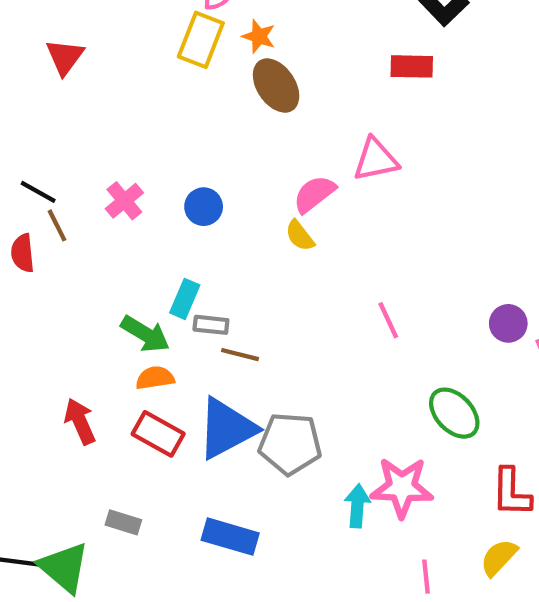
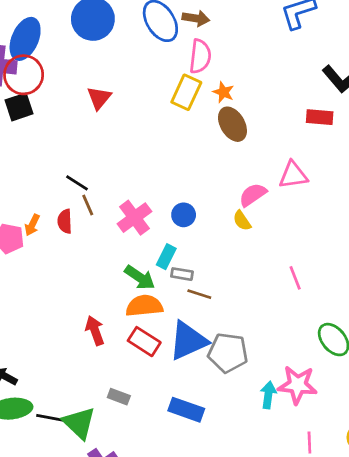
pink cross: (124, 201) -> (134, 218), moved, size x1.4
blue circle: (204, 207) -> (184, 215), moved
orange semicircle: (155, 378) -> (144, 306), size x1.5

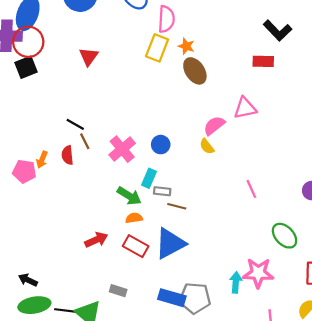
orange semicircle: (144, 306) -> (134, 218), size x0.6
red arrow: (95, 331) -> (96, 240), turned 90
gray pentagon: (228, 353) -> (195, 298), moved

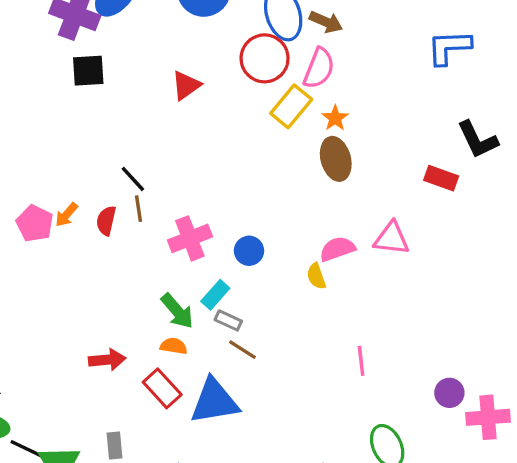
red circle: (28, 42) -> (265, 58), moved
gray rectangle: (118, 291) -> (115, 446), turned 49

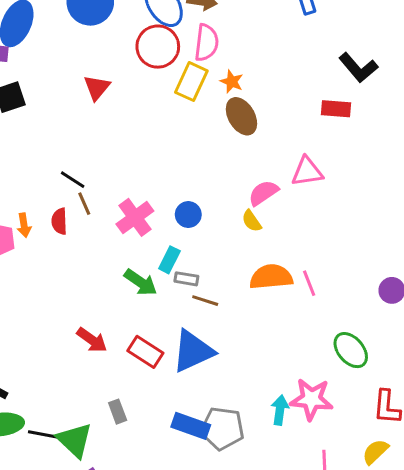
orange arrow: (66, 215) -> (24, 225), turned -35
orange semicircle: (174, 346) -> (271, 277), moved, size x1.8
red arrow: (107, 360) -> (92, 340), turned 56

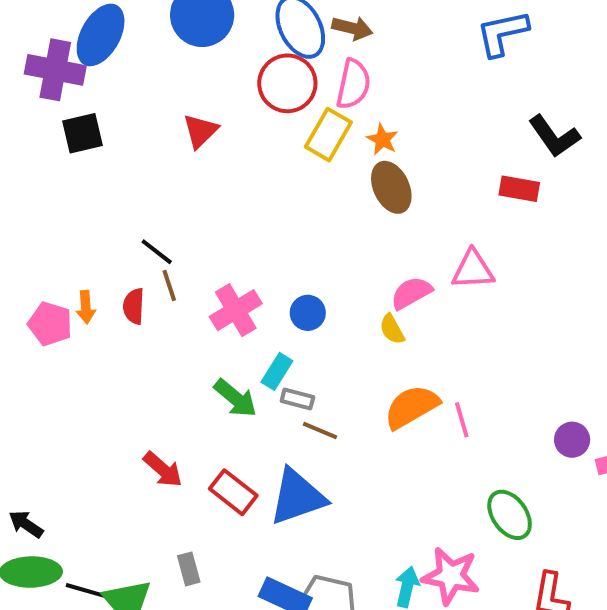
orange semicircle: (271, 277) -> (412, 407), turned -30

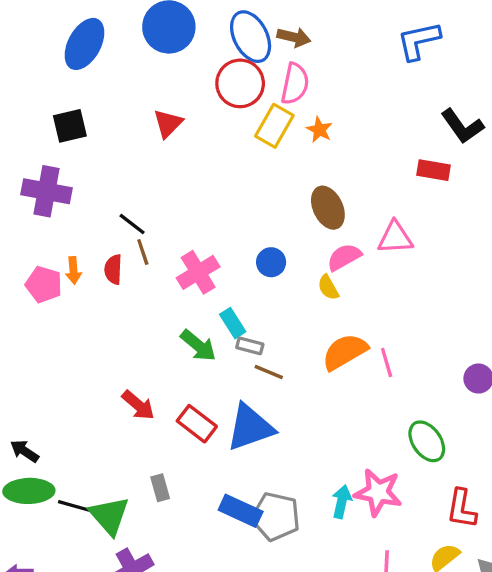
purple cross: (55, 70) -> (47, 191), moved
brown ellipse: (391, 187) -> (328, 208), moved
blue circle: (308, 313) -> (271, 262), moved
cyan rectangle: (277, 371) -> (233, 323), turned -64

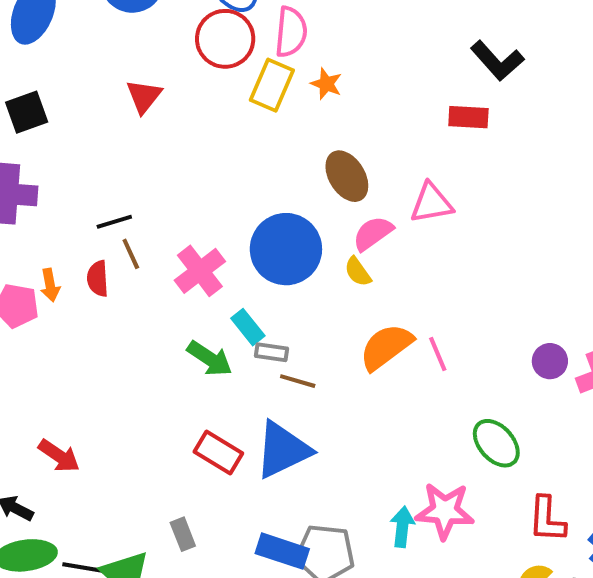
black line: (132, 224) -> (114, 222), turned -48
blue circle: (271, 262) -> (286, 249), size x2.0
red arrow: (138, 405) -> (59, 456), moved

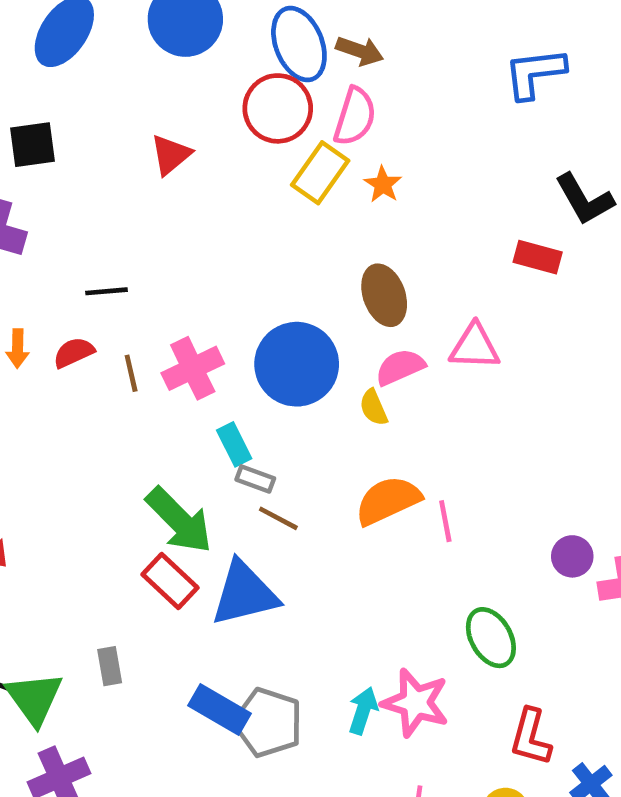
brown line: (131, 254) -> (131, 373), moved
red semicircle: (98, 279) -> (74, 353), turned 57
green arrow: (210, 359) -> (179, 520), moved, size x1.4

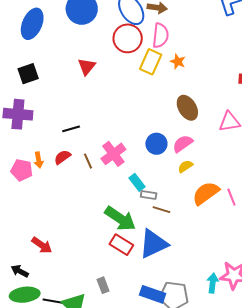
blue circle: (297, 364) -> (156, 144), size x0.6
pink semicircle: (400, 367) -> (183, 144), moved
yellow semicircle: (374, 408) -> (185, 166), moved, turned 91

